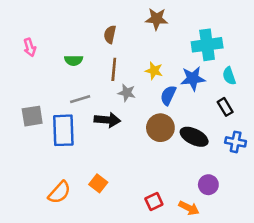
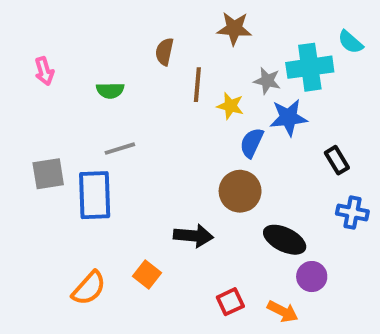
brown line: (114, 69) -> (197, 85), moved
cyan semicircle: (229, 76) -> (350, 42), moved, turned -30
gray star: (127, 93) -> (267, 81), moved
black arrow: (107, 120) -> (194, 236), moved
black ellipse: (194, 137) -> (285, 240), moved

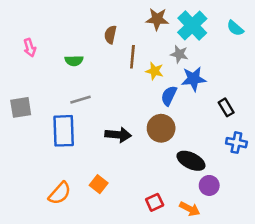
cyan cross: (310, 67) -> (192, 26), moved, turned -36
gray square: (48, 174) -> (21, 107), moved
black arrow: (194, 236) -> (118, 135), moved

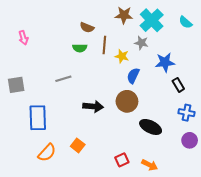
brown semicircle: (110, 35) -> (87, 27), turned -80
green semicircle: (74, 61) -> (80, 48), moved
blue star: (194, 79) -> (165, 62), moved
blue rectangle: (64, 131) -> (38, 118), moved
purple circle: (209, 185) -> (190, 140), moved

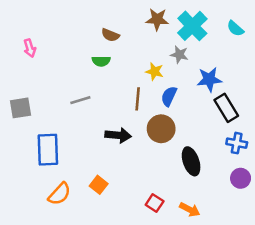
brown line: (104, 45) -> (138, 99), moved
black rectangle: (178, 85) -> (226, 108), size x1.5
black ellipse: (151, 127) -> (191, 161), turned 45
red square: (122, 160) -> (155, 203), turned -32

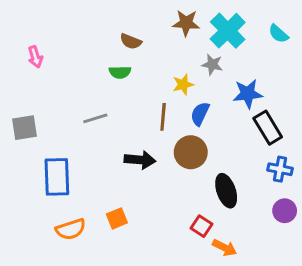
yellow star: (155, 71) -> (183, 85), turned -30
orange square: (99, 185) -> (117, 218), turned 30
orange semicircle: (60, 194) -> (71, 229), turned 30
red square: (155, 203) -> (202, 226), moved

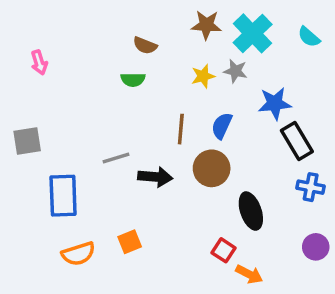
yellow star: (183, 85) -> (203, 76), moved
gray line: (95, 118) -> (116, 158), moved
purple circle: (285, 211) -> (316, 247), moved

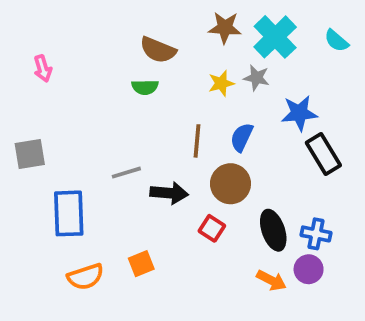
brown semicircle: (145, 45) -> (158, 50), size x1.4
blue cross: (311, 187) -> (316, 234), moved
purple circle: (316, 247) -> (309, 269), moved
red square: (224, 250) -> (212, 228), moved
orange arrow: (249, 274) -> (271, 280), moved

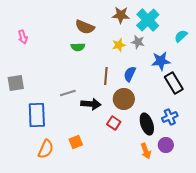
cyan semicircle: (336, 41) -> (181, 36), moved, turned 96
blue cross: (316, 234) -> (170, 117), moved, turned -35
orange semicircle: (85, 277) -> (46, 149), turned -48
orange arrow: (271, 280) -> (146, 151), turned 42

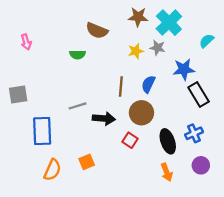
green semicircle: (78, 47) -> (78, 55), moved
purple circle: (166, 145) -> (201, 165), moved

